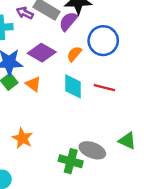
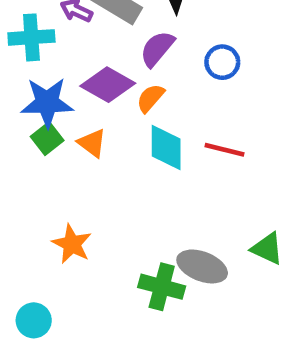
purple semicircle: (68, 21) -> (157, 49), moved
blue circle: (103, 41) -> (222, 62), size x0.6
orange semicircle: (74, 54) -> (150, 98), moved

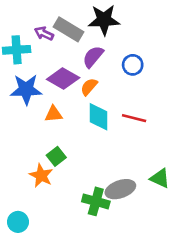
green square: (47, 138) -> (56, 156), moved
orange triangle: (92, 143) -> (53, 114), turned -42
gray ellipse: (202, 266) -> (120, 189), turned -40

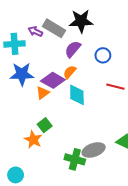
purple diamond: (63, 79) -> (53, 80), moved
orange triangle: (53, 114) -> (43, 93), turned -32
red line: (134, 118) -> (115, 87), moved

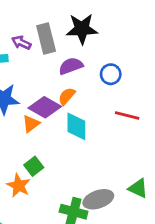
gray rectangle: (54, 28) -> (46, 38), turned 45
purple semicircle: (73, 49) -> (71, 66), turned 30

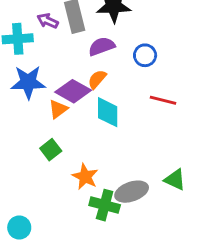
green square: (34, 166) -> (51, 150), moved
orange star: (19, 186) -> (85, 177), moved

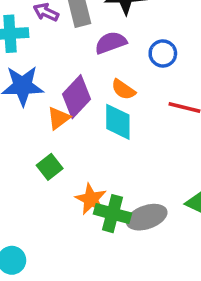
orange semicircle: (97, 79) -> (123, 89), moved, turned -96
purple diamond: (73, 91) -> (77, 97), turned -76
green cross: (105, 205) -> (112, 214), moved

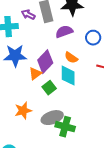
green square: (50, 167) -> (49, 88), moved
orange star: (91, 199) -> (23, 111), moved, turned 30
gray ellipse: (147, 217) -> (52, 118), moved

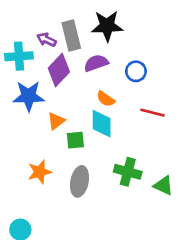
purple diamond: (45, 62) -> (59, 70), moved
green square: (49, 88) -> (75, 140), turned 32
gray ellipse: (52, 118) -> (80, 181), turned -60
green cross: (65, 127) -> (128, 172), moved

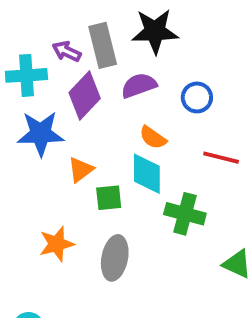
green cross: (128, 172) -> (185, 214), moved

